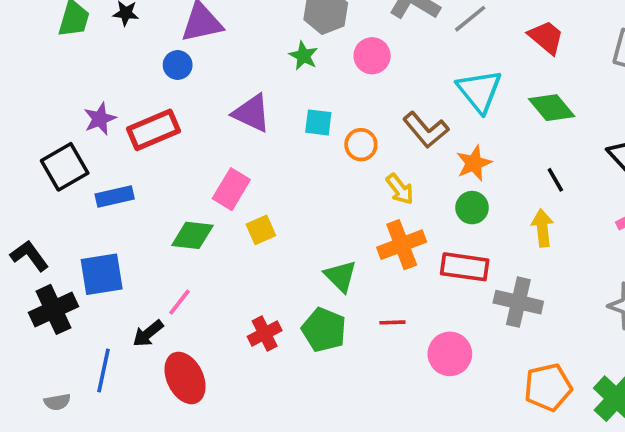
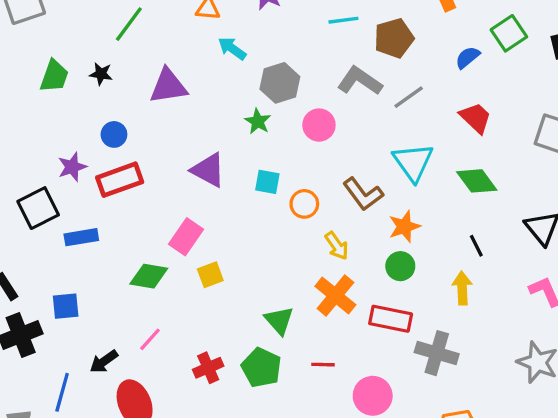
blue circle: (178, 65) -> (114, 134), moved
orange cross: (402, 245) -> (335, 296), turned -33
blue square: (102, 274) -> (66, 306), size x0.7
pink line: (179, 302) -> (150, 339), moved

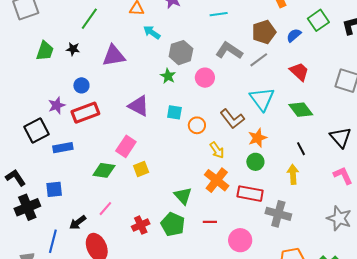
brown pentagon: (394, 38) -> (264, 32), moved

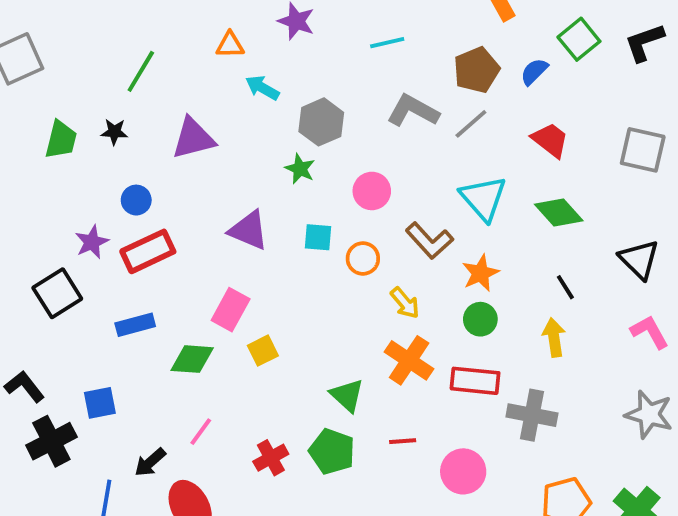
pink circle: (205, 78) -> (372, 191), moved
blue rectangle: (63, 148) -> (135, 325), moved

